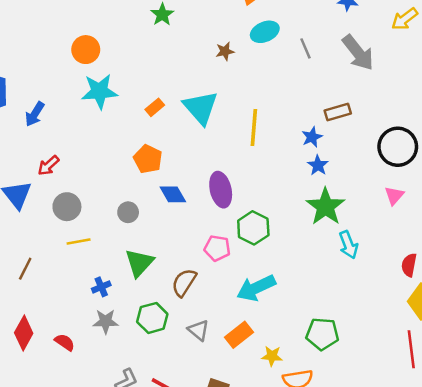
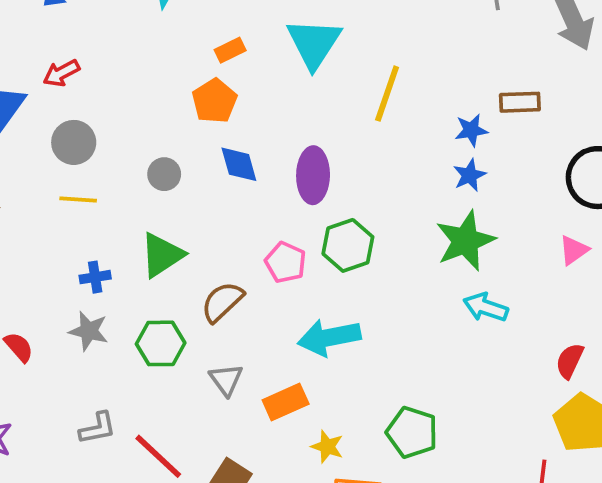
orange rectangle: (155, 107) -> (230, 50), moved
cyan arrow: (348, 245) -> (486, 307), turned 116

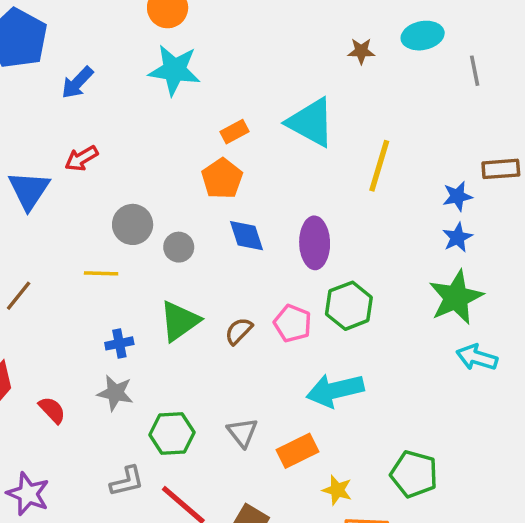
cyan triangle: (314, 43) -> (311, 122), turned -32
gray circle: (74, 142) -> (133, 224), moved
brown semicircle: (222, 302) -> (239, 331), moved, size x0.7
green hexagon: (161, 343) -> (172, 434), moved

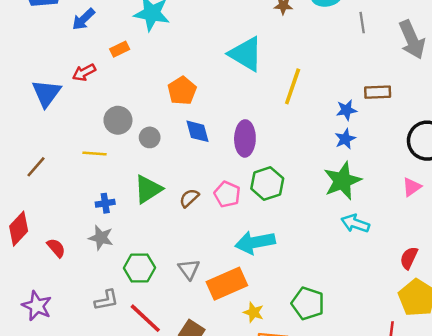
orange rectangle: (235, 132) -> (120, 49), moved
orange rectangle: (298, 451) -> (227, 284), size x1.4

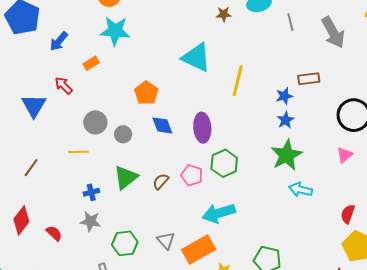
red arrow: (84, 72) -> (63, 85), turned 78

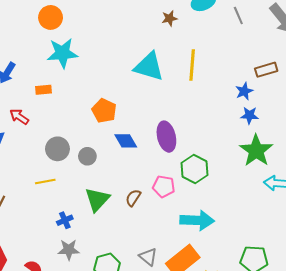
orange rectangle: (91, 63) -> (43, 90), turned 35
yellow line: (238, 81) -> (192, 65), moved
blue star: (286, 120) -> (249, 115), turned -30
cyan arrow: (219, 213) -> (197, 220), turned -152

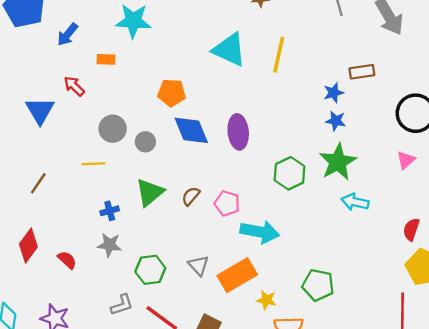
orange pentagon: (104, 111) -> (172, 93), turned -30
blue diamond: (126, 141) -> (191, 130), size x1.4
green hexagon: (194, 169) -> (290, 173), moved
pink pentagon: (164, 187) -> (227, 203), moved

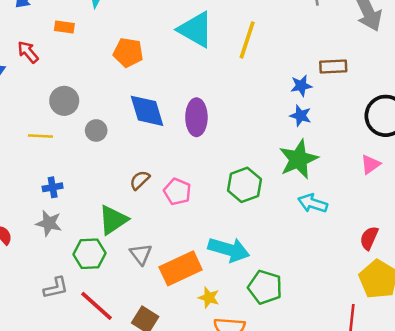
orange pentagon: (172, 93) -> (128, 52), moved
gray circle: (145, 142) -> (96, 130), moved
green hexagon: (290, 173) -> (244, 185), moved
green triangle: (150, 192) -> (113, 220), moved
cyan arrow: (260, 232) -> (229, 250), moved

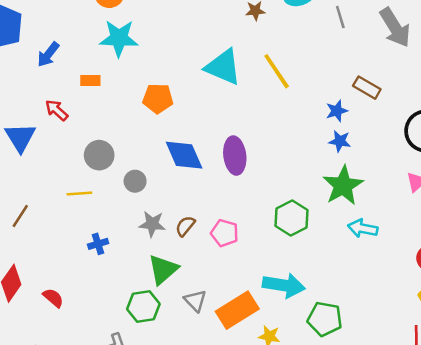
yellow line: (247, 40) -> (277, 71), turned -45
brown rectangle: (333, 67) -> (367, 88), turned 40
gray star: (49, 223) -> (152, 224), moved

